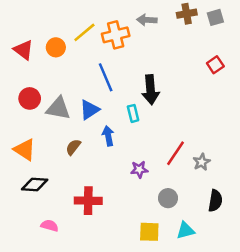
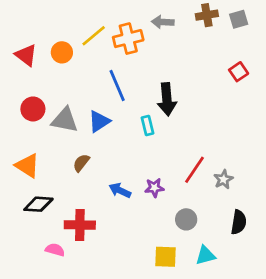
blue arrow: (108, 136) -> (120, 190), moved, turned -54
red cross: (88, 201) -> (80, 225), moved

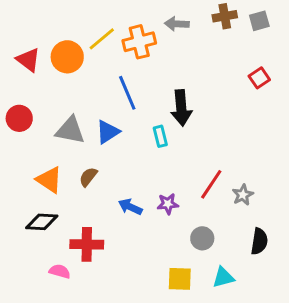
orange circle: (62, 52) -> (67, 57), size x1.4
red circle: (33, 109) -> (19, 118), moved
orange triangle: (27, 166) -> (49, 180), moved

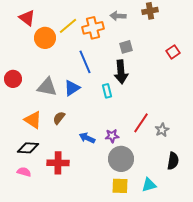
gray square: (259, 21) -> (126, 47), moved
red triangle: (28, 60) -> (27, 18), moved
gray circle: (202, 238) -> (121, 159), moved, size x1.6
pink semicircle: (60, 271) -> (24, 172), moved

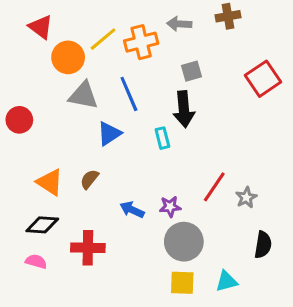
red square: (173, 52) -> (263, 79), size x1.6
gray triangle: (47, 87) -> (83, 95), moved

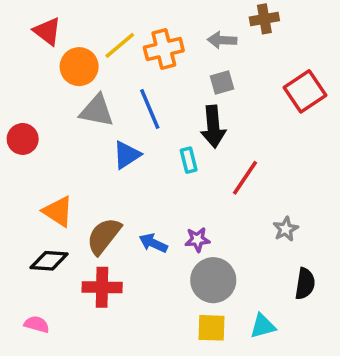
gray arrow: (179, 24) -> (222, 40), moved
brown semicircle: (89, 179) -> (104, 236), moved, size x1.6
red line: (214, 187) -> (245, 178), moved
pink semicircle: (36, 261) -> (37, 324), moved

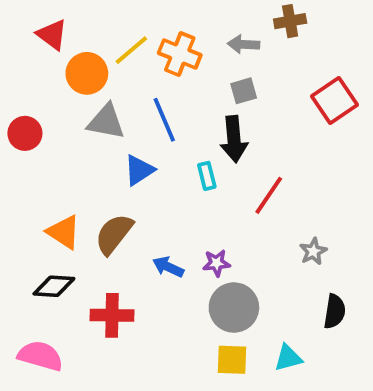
orange cross: (164, 49) -> (180, 54), turned 36
red circle: (23, 139) -> (25, 133), moved
brown semicircle: (104, 236) -> (114, 234), moved
pink semicircle: (37, 324) -> (40, 356), size x1.6

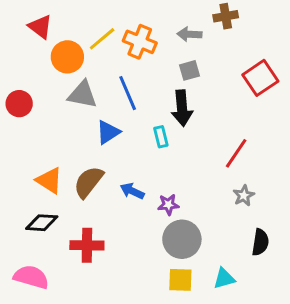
red line: (269, 195) -> (236, 153), moved
blue arrow: (168, 267) -> (132, 191), moved

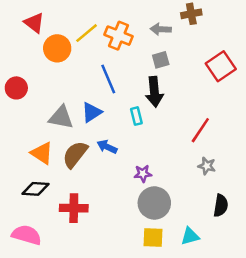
gray triangle: (82, 95) -> (61, 117), moved
blue arrow: (132, 191) -> (107, 147), moved
gray star: (244, 196) -> (207, 166), turned -30

